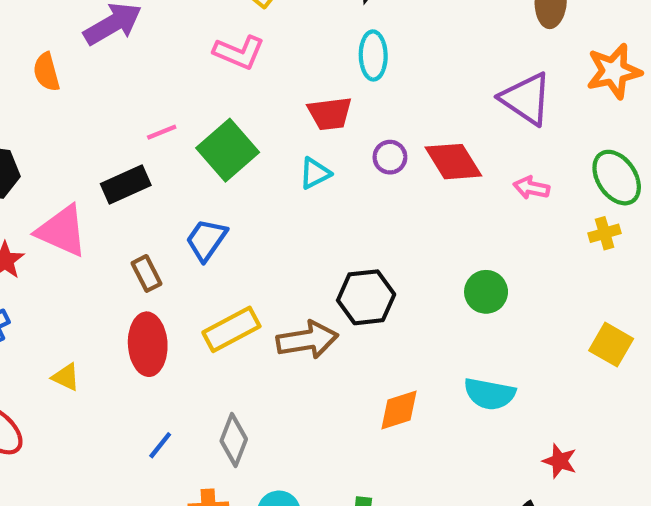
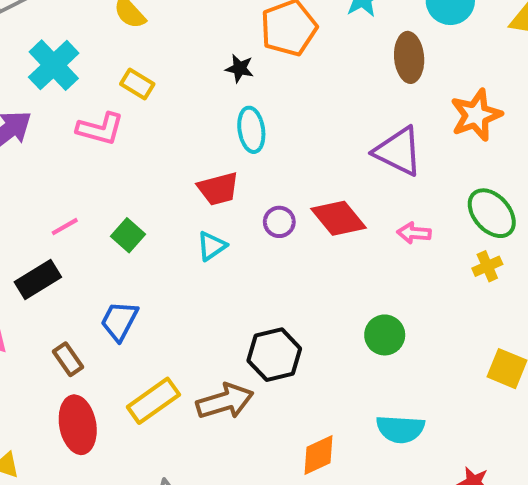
pink L-shape: (239, 52) -> (100, 129), moved
green square: (228, 150) -> (128, 235), size x0.6

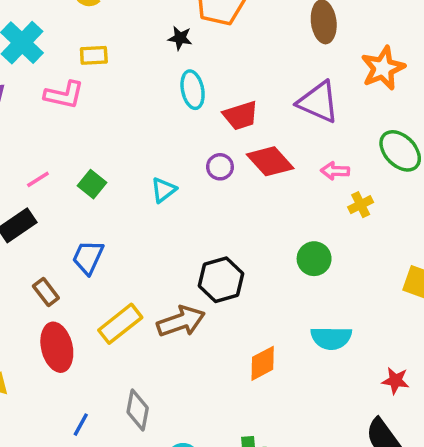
yellow rectangle: (137, 84) -> (94, 55), turned -32
red trapezoid: (218, 189) -> (241, 116), moved
yellow cross: (487, 266) -> (361, 205), moved

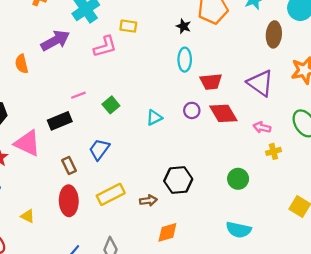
pink L-shape: (64, 95) -> (105, 47), turned -40
brown arrow: (181, 321) -> (148, 201), size x0.6
orange diamond: (263, 363) -> (167, 232), moved

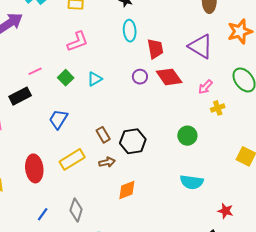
pink L-shape: (105, 47) -> (78, 41), moved
red trapezoid: (211, 82) -> (155, 49), turned -90
cyan triangle: (154, 118) -> (95, 79), moved
pink arrow: (262, 127) -> (205, 87), turned -56
brown rectangle: (69, 165) -> (103, 135), moved

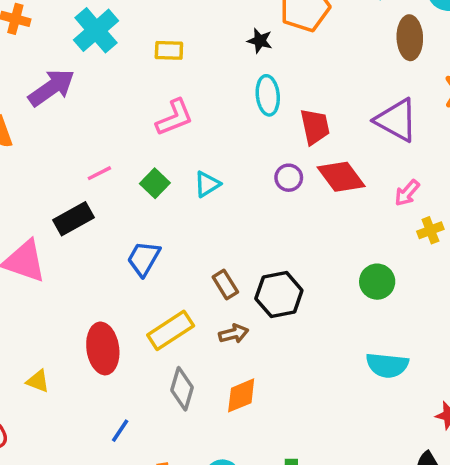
orange diamond: (127, 190) -> (241, 395), moved
gray diamond: (76, 210) -> (182, 389), moved

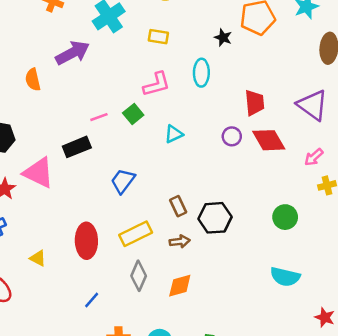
cyan ellipse: (268, 95) -> (201, 73), moved
green square: (155, 183) -> (133, 114), moved

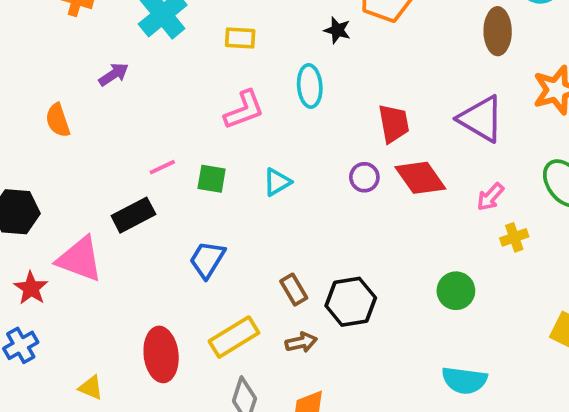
purple arrow: (73, 53) -> (114, 74), size x0.6
green square: (133, 114) -> (212, 179), moved, turned -36

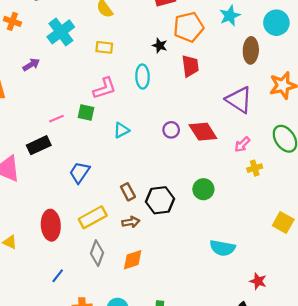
red trapezoid: (394, 124) -> (190, 66), moved
green square: (212, 179) -> (86, 112), moved
green circle: (456, 291) -> (203, 189), moved

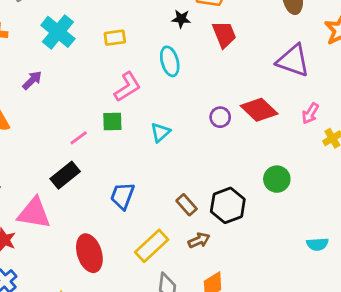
red ellipse: (51, 225) -> (89, 253), moved
cyan semicircle: (223, 248) -> (317, 244), size x0.7

